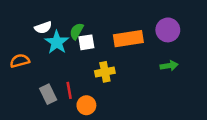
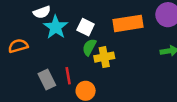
green semicircle: (77, 31) -> (89, 47), moved
white square: (86, 42) -> (86, 27), turned 35

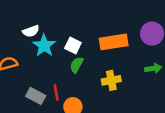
yellow cross: (104, 57) -> (111, 80), moved
gray rectangle: (47, 80) -> (36, 96), turned -36

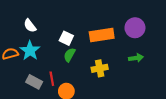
white semicircle: (31, 31) -> (30, 26), turned 72
cyan star: (44, 46) -> (30, 51), moved

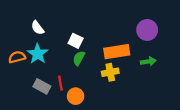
orange rectangle: (102, 35) -> (117, 52), moved

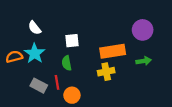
white square: (76, 41) -> (72, 41), turned -32
green semicircle: (79, 58) -> (67, 63), moved, turned -40

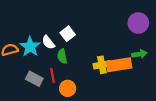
white semicircle: (35, 28) -> (48, 42), moved
white square: (72, 41) -> (68, 34), turned -32
orange rectangle: (113, 51) -> (119, 65), moved

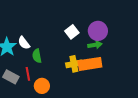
purple circle: (138, 23) -> (98, 31), moved
white square: (68, 34) -> (72, 32), moved
green arrow: (139, 54) -> (95, 45), moved

